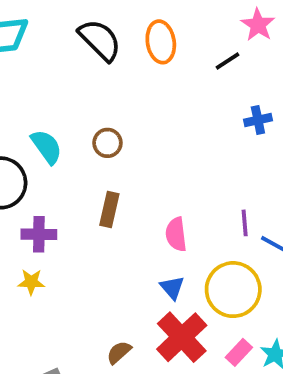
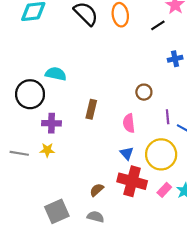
brown circle: (107, 143) -> (144, 92), moved
cyan semicircle: (46, 147) -> (56, 74), turned -42
red cross: (182, 337) -> (132, 181), turned -32

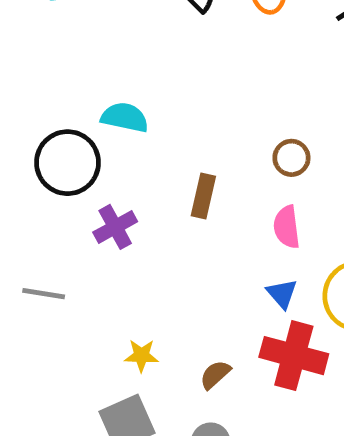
brown circle: (144, 92) -> (291, 158), moved
purple cross: (52, 123) -> (115, 227), turned -30
yellow star: (47, 150) -> (141, 356), moved

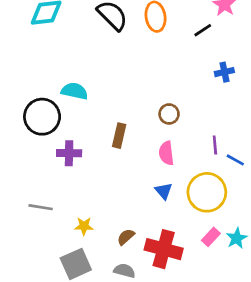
purple cross: (115, 227) -> (69, 153), turned 30
gray line: (44, 294) -> (41, 207), moved
red cross: (294, 356) -> (164, 249), moved

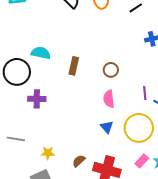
brown rectangle: (119, 136) -> (74, 66), moved

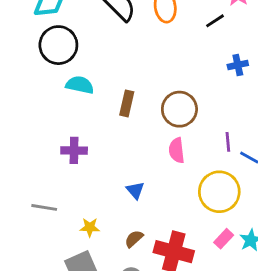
brown circle: (111, 70) -> (179, 109), size x1.6
black circle: (17, 72) -> (58, 45), moved
blue triangle: (107, 127) -> (135, 190), moved

